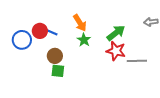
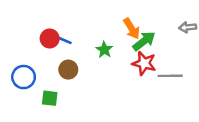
orange arrow: (80, 23) -> (132, 29), moved
blue circle: (22, 40) -> (24, 77), moved
green square: (58, 71) -> (50, 98), moved

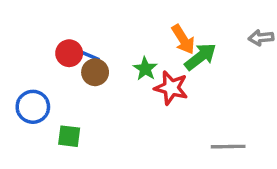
red star: (144, 63) -> (171, 88), moved
brown circle: (68, 70) -> (95, 72), moved
gray line: (170, 76) -> (228, 147), moved

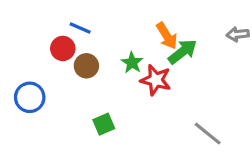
blue line: (88, 55) -> (80, 28), moved
green square: (69, 136) -> (104, 124), moved, turned -30
gray line: (228, 147) -> (208, 134), turned 40

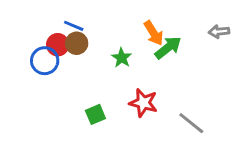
brown circle: (86, 66) -> (77, 43), moved
red star: (156, 80) -> (143, 103), moved
blue circle: (30, 97) -> (45, 61), moved

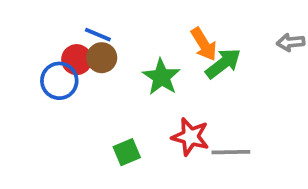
green star: (122, 58) -> (161, 77), size x1.4
gray line: (191, 123) -> (231, 152), moved, turned -40

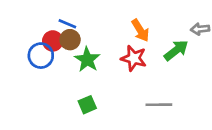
green arrow: (223, 63) -> (176, 50), moved
green star: (161, 77) -> (87, 60), moved
red star: (190, 137) -> (134, 58), moved

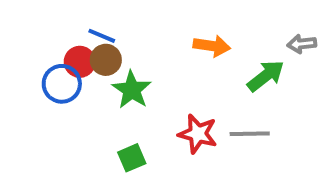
orange arrow: (140, 30) -> (212, 46), turned -50
red star: (134, 58) -> (198, 134), moved
gray line: (159, 105) -> (250, 134), moved

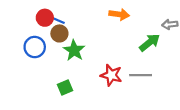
orange arrow: (212, 46) -> (119, 14), moved
red circle: (80, 62) -> (45, 18), moved
green square: (132, 158) -> (65, 88), moved

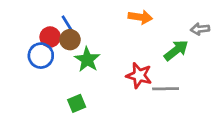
red circle: (45, 18) -> (50, 37), moved
blue line: (57, 20) -> (67, 24), turned 35
red star: (111, 75) -> (139, 75), moved

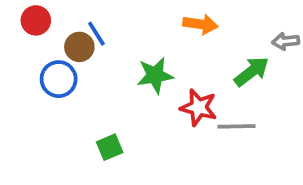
red circle: (50, 37) -> (36, 20), moved
brown circle: (70, 40) -> (79, 47), moved
green star: (87, 60) -> (155, 75), moved, turned 30

